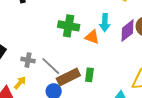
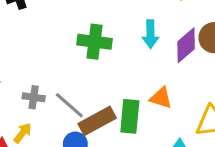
orange triangle: (92, 37) -> (161, 98), moved
green rectangle: (89, 75) -> (130, 116), size x1.5

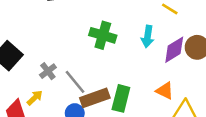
gray cross: (34, 97) -> (48, 71), turned 35
orange triangle: (161, 98) -> (165, 91), moved

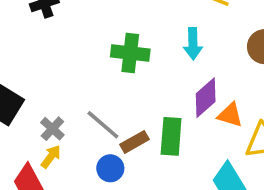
purple diamond: (174, 50) -> (206, 98), moved
gray cross: (48, 71) -> (52, 129), moved
brown rectangle: (95, 98) -> (135, 142), size x0.7

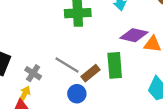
purple diamond: (206, 98) -> (134, 35), turned 64
yellow arrow: (51, 157) -> (24, 94), moved

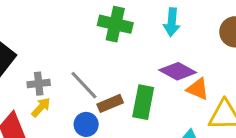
gray cross: (33, 73) -> (39, 84), turned 35
yellow arrow: (24, 94) -> (41, 107), moved

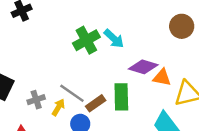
cyan arrow: (172, 22) -> (114, 39), moved, turned -40
green cross: (115, 24) -> (86, 40), turned -30
yellow arrow: (41, 107) -> (58, 107), moved

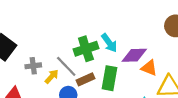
cyan arrow: (114, 39) -> (109, 43), moved
green cross: (86, 40) -> (86, 49), moved
purple diamond: (143, 67) -> (134, 55), turned -30

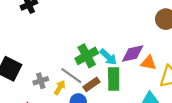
cyan arrow: (109, 43) -> (108, 57), moved

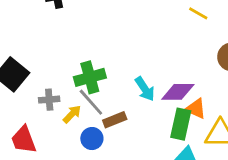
green cross: (87, 56) -> (90, 77), moved
green rectangle: (114, 79) -> (181, 124), moved

